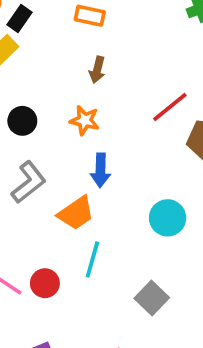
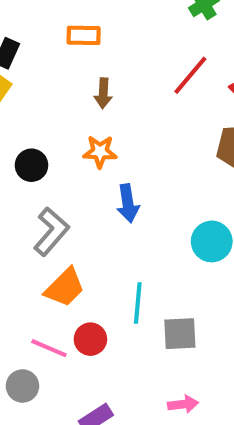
red line: (170, 107) -> (190, 75), moved
orange trapezoid: (76, 213) -> (65, 288), moved
gray square: (152, 298) -> (180, 334), moved, turned -36

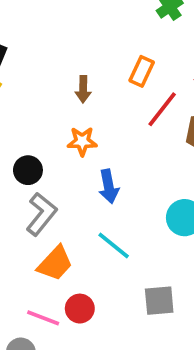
orange rectangle: (84, 35) -> (142, 71), moved, turned -64
red line: (190, 75) -> (162, 109), moved
black circle: (32, 165) -> (28, 170), moved
cyan line: (138, 303) -> (114, 245), moved, turned -54

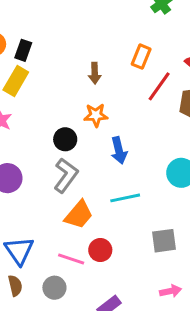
black circle: (28, 170) -> (65, 139), moved
cyan line: (114, 245) -> (125, 198), turned -48

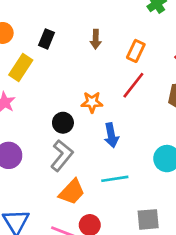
black rectangle: (23, 50) -> (47, 39), moved
brown arrow: (95, 73) -> (96, 39), moved
red line: (159, 86) -> (133, 85), moved

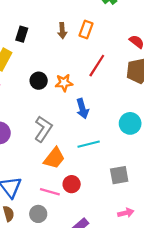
orange rectangle: (136, 51) -> (86, 29), moved
black circle: (63, 123) -> (39, 81), moved

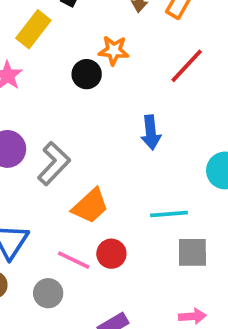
orange star: (64, 83) -> (114, 50), moved
gray L-shape: (43, 129) -> (54, 164), moved
cyan line: (89, 144) -> (169, 214), moved

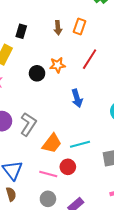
orange star: (114, 50) -> (57, 65), moved
cyan line: (169, 214) -> (80, 144), moved
gray circle: (48, 293) -> (48, 199), moved

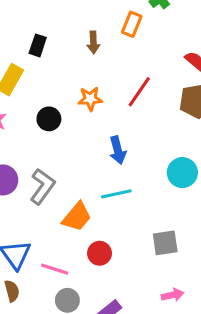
orange rectangle: (79, 26) -> (132, 24), moved
black circle: (37, 73) -> (49, 119), moved
cyan line: (80, 144) -> (116, 194), moved
pink line: (48, 174) -> (55, 269), moved

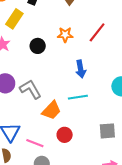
gray L-shape: (42, 186) -> (30, 89), turned -70

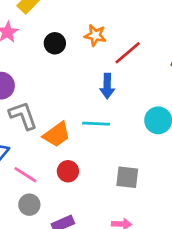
red line: (97, 32) -> (128, 53), moved
gray L-shape: (30, 89) -> (23, 116), moved

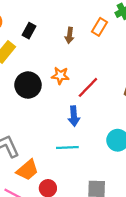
black circle: (55, 43) -> (28, 85), size x1.5
orange trapezoid: (57, 135) -> (27, 170), moved

